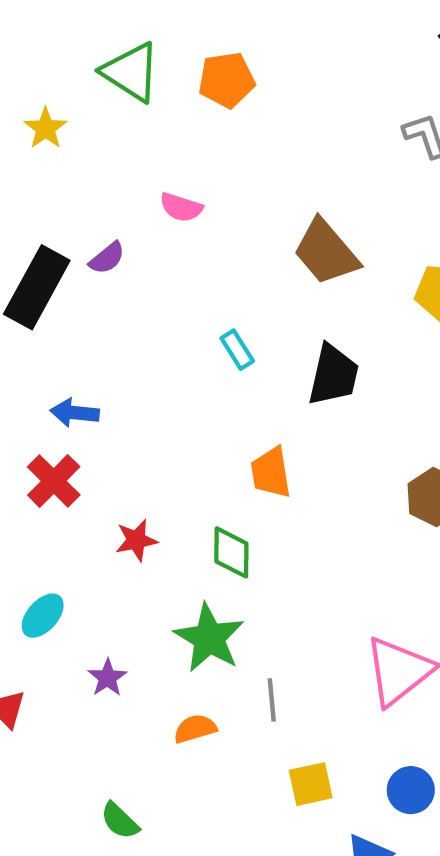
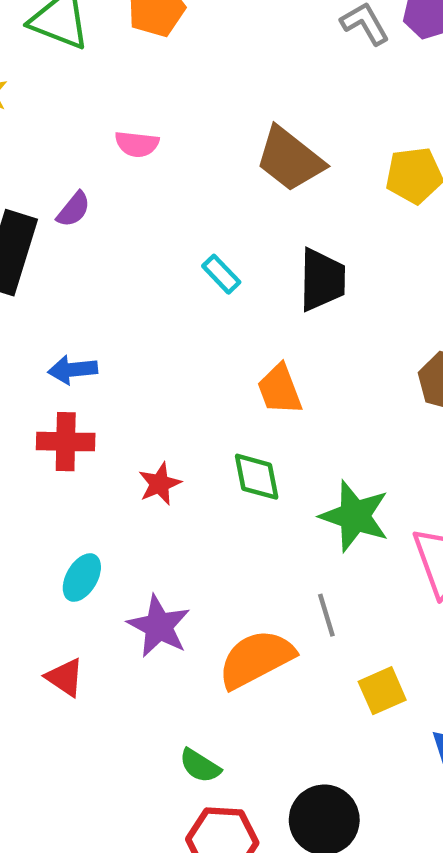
red cross: (54, 481) -> (66, 442), turned -32
green star: (209, 638) -> (355, 516), moved
purple star: (107, 678) -> (159, 626), size x1.6
orange semicircle: (195, 729) -> (256, 659), size x1.8

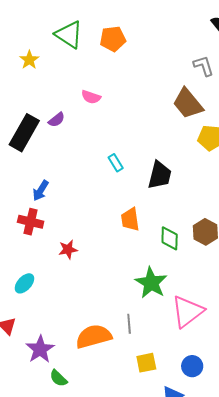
brown trapezoid: (290, 159) -> (188, 103), moved
blue arrow: (73, 370) -> (41, 191), turned -65
green diamond: (257, 477) -> (170, 238), moved
purple star: (159, 626) -> (40, 349), moved

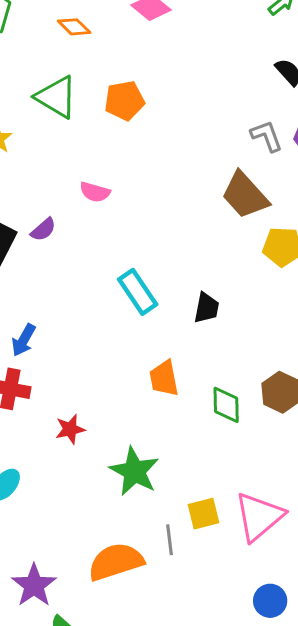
cyan rectangle: (116, 163) -> (138, 292), size x1.6
black trapezoid: (160, 175) -> (206, 308), size x0.7
green star: (151, 283) -> (134, 471), moved
yellow square: (146, 363) -> (203, 514), moved

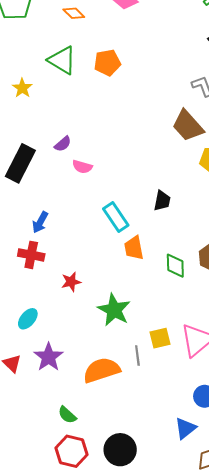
pink semicircle: (95, 192) -> (82, 167), moved
purple semicircle: (43, 230) -> (63, 144), moved
cyan rectangle: (138, 292) -> (116, 217), moved
purple star: (34, 585) -> (49, 357), moved

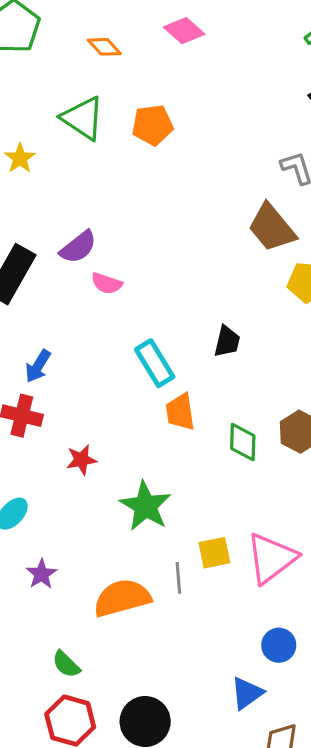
purple semicircle: (63, 144) -> (78, 247), size x1.4
purple star: (49, 357) -> (41, 574), size x0.7

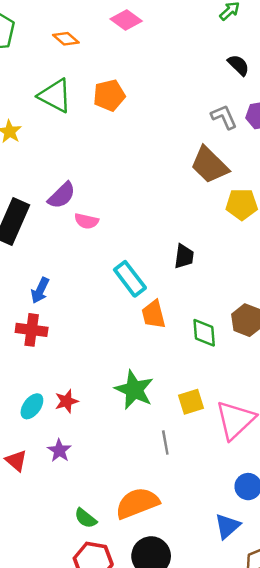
red star: (81, 460) -> (66, 401), moved
yellow square: (214, 553) -> (191, 402), moved
orange semicircle: (122, 598) -> (137, 503), moved

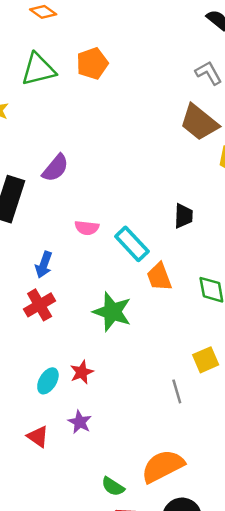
green triangle: (55, 96) -> (38, 69), turned -36
pink semicircle: (86, 221) -> (87, 228), moved
red cross: (32, 330) -> (40, 305), turned -32
green star: (134, 390) -> (112, 312), moved
gray line: (165, 443) -> (177, 391), moved

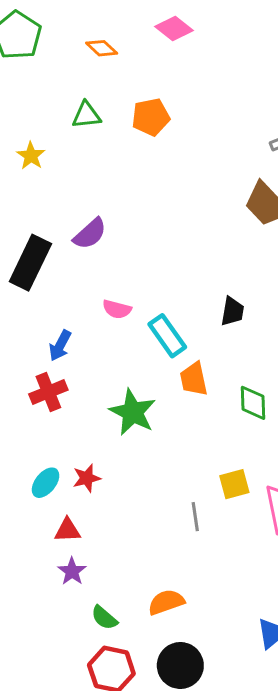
green triangle: (38, 69) -> (86, 115), size x0.7
purple star: (80, 422) -> (72, 571), moved
red triangle: (38, 437) -> (67, 530), moved, turned -45
orange semicircle: (163, 466) -> (166, 602), size x0.7

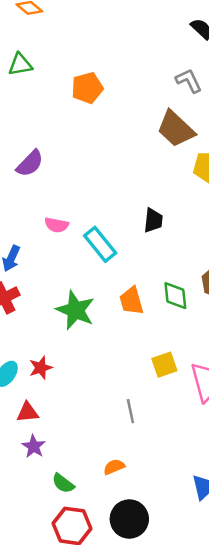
orange pentagon: (151, 117) -> (87, 88), moved
orange trapezoid: (194, 379) -> (131, 301), moved
gray line: (195, 517) -> (130, 411), moved
orange semicircle: (166, 602) -> (114, 467), size x0.7

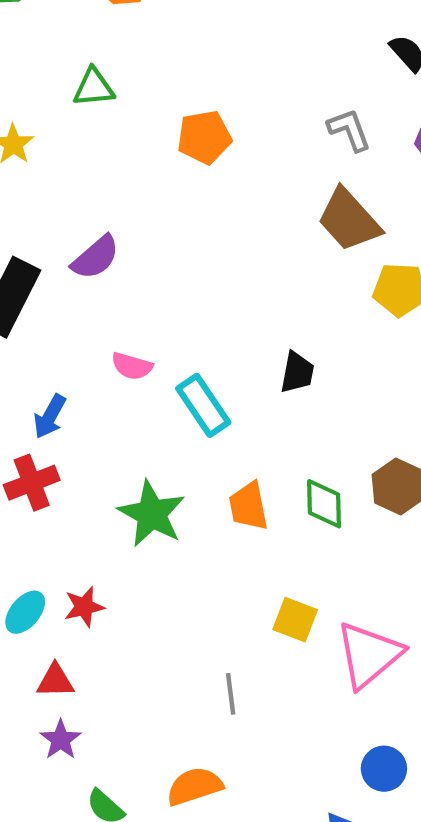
gray L-shape: (189, 81) -> (349, 130), moved
yellow square: (164, 365) -> (295, 620), turned 35
orange semicircle: (114, 467) -> (194, 786), size x1.5

